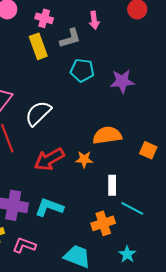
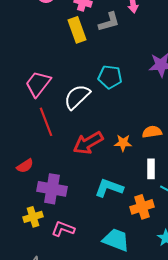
cyan pentagon: (82, 70) -> (110, 77), moved
orange semicircle: (107, 135) -> (152, 132), moved, size x0.7
cyan L-shape: (49, 207) -> (109, 188), moved

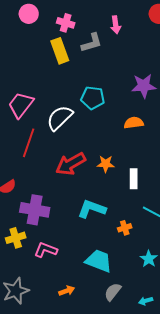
red line: (46, 122) -> (29, 143), turned 40
orange semicircle: (152, 132) -> (134, 123), moved
white rectangle: (151, 169) -> (134, 179), moved
orange cross: (142, 207) -> (125, 228), size x0.6

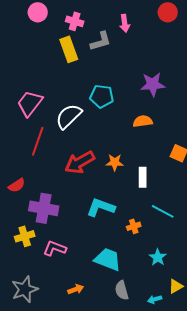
gray semicircle: (113, 292) -> (122, 290), turned -54

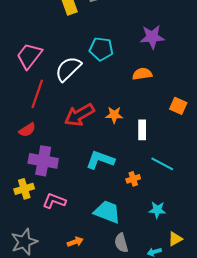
red semicircle: (17, 185) -> (27, 130), moved
cyan star: (158, 257) -> (157, 210), turned -30

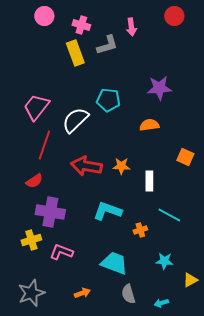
red arrow: (79, 115) -> (86, 166), turned 40
yellow triangle: (175, 239) -> (190, 280), moved

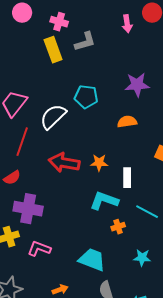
pink arrow: (131, 27) -> (127, 24), moved
cyan L-shape: (107, 211) -> (104, 201), moved

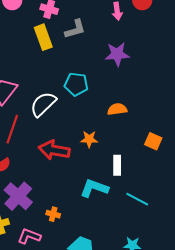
purple star: (137, 85) -> (117, 54), moved
orange star: (99, 163) -> (89, 139), moved
purple cross: (28, 209) -> (18, 196), turned 32
orange cross: (118, 227) -> (53, 214), moved, turned 32

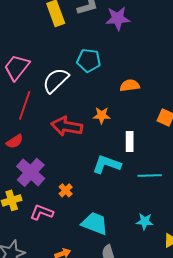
purple star: (117, 54) -> (118, 18), moved
cyan line: (137, 199) -> (150, 175), turned -30
orange cross: (53, 214) -> (66, 190), turned 32

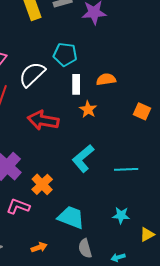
orange star: (102, 115) -> (88, 109), moved, turned 30
white rectangle: (130, 141) -> (76, 84), moved
cyan L-shape: (107, 164) -> (83, 158), turned -60
orange cross: (66, 190) -> (42, 184), size x1.5

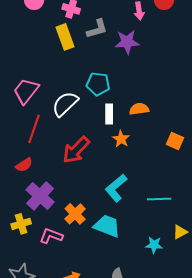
red arrow: (43, 120) -> (76, 150), turned -56
cyan trapezoid: (71, 217) -> (107, 226), moved
yellow triangle: (147, 234) -> (180, 232), moved

